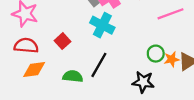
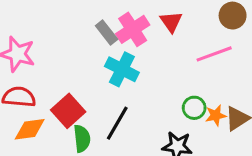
red square: (63, 41) -> (68, 111), moved, size x1.5
green semicircle: (73, 76) -> (82, 139), turned 78

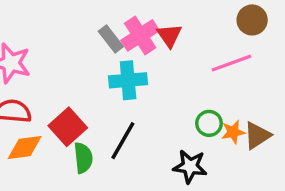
red triangle: (171, 22) -> (169, 35), moved
cyan cross: (122, 69) -> (128, 80), turned -32

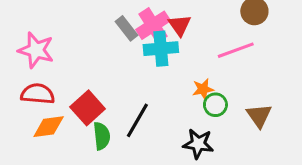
cyan cross: (128, 80) -> (161, 49), moved
orange star: (233, 132) -> (203, 89), moved
brown triangle: (257, 135) -> (259, 116), turned -32

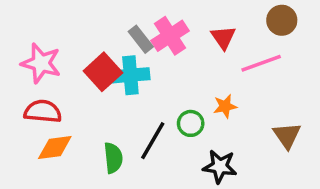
red triangle: (180, 25) -> (223, 37), moved
cyan cross: (161, 49) -> (130, 75), moved
green circle: (215, 105) -> (191, 123), moved
red square: (88, 108) -> (103, 72), moved

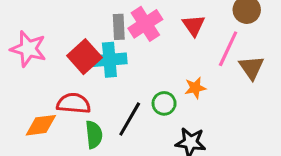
gray rectangle: (141, 39) -> (119, 27), turned 35
pink line: (261, 63) -> (228, 49), turned -45
red semicircle: (43, 111) -> (74, 103), moved
brown triangle: (287, 135) -> (251, 68), moved

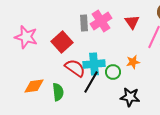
cyan cross: (109, 60) -> (94, 64), moved
red semicircle: (74, 103) -> (75, 68), moved, turned 30
green semicircle: (94, 135) -> (58, 92), moved

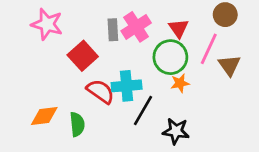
pink star: (26, 37) -> (47, 24), moved
green circle: (113, 72) -> (170, 57), moved, size x1.6
black line: (91, 82) -> (143, 111), moved

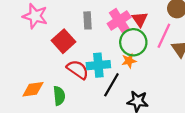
pink cross: (136, 27) -> (119, 20), moved
orange star: (180, 83) -> (129, 61), moved

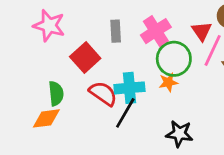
red triangle: (140, 19) -> (202, 31), moved
black line: (111, 85) -> (125, 113), moved
green semicircle: (59, 96) -> (56, 93), moved

